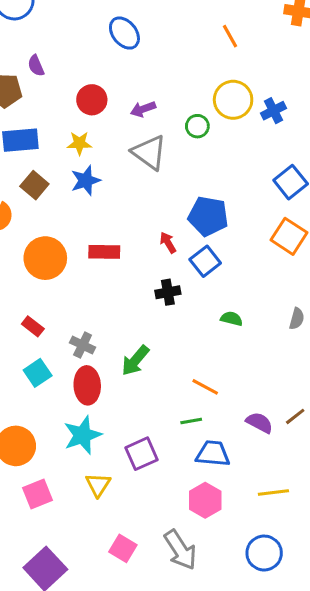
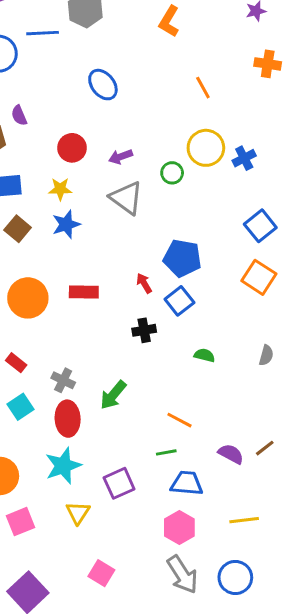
gray arrow: (180, 550) -> (182, 575), moved

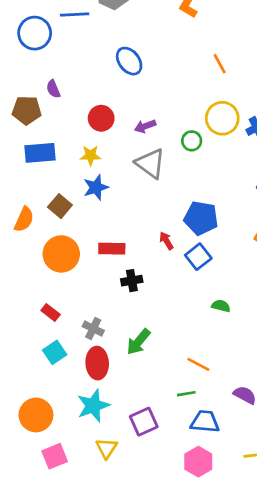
brown square: (18, 229) -> (60, 206), moved
black cross: (144, 330) -> (132, 281), moved

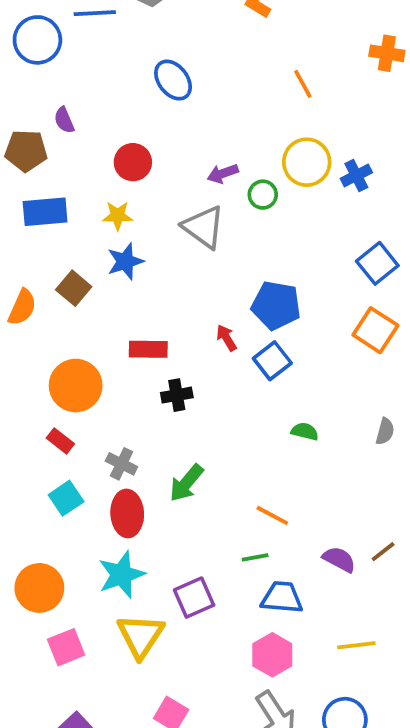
purple arrow: (145, 126) -> (223, 174), moved
orange circle: (61, 254) -> (76, 386), moved
yellow triangle: (106, 448) -> (141, 636), size x1.5

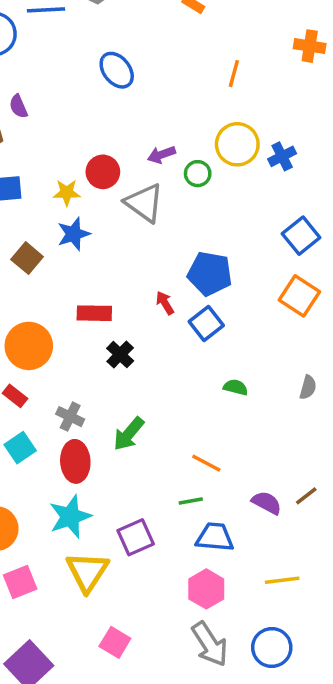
orange line: (303, 84) -> (234, 74), turned 44
red circle: (133, 162) -> (103, 172), moved
black cross: (177, 395) -> (120, 355), turned -36

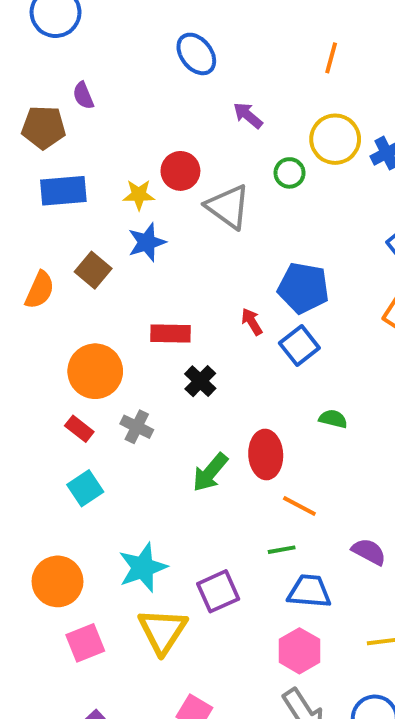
purple arrow: (161, 155) -> (248, 115), moved, turned 60
gray cross: (70, 417) -> (137, 427), moved
red ellipse: (75, 461) -> (266, 455), moved

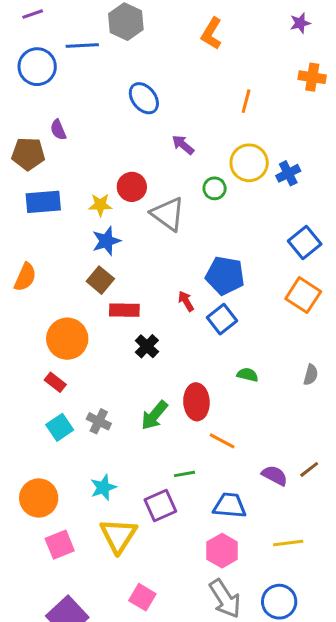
brown square: (93, 270) -> (100, 280), moved
gray cross: (137, 427) -> (99, 421), moved
green line: (282, 550) -> (184, 474), moved
cyan star: (143, 568) -> (103, 487), size x0.7

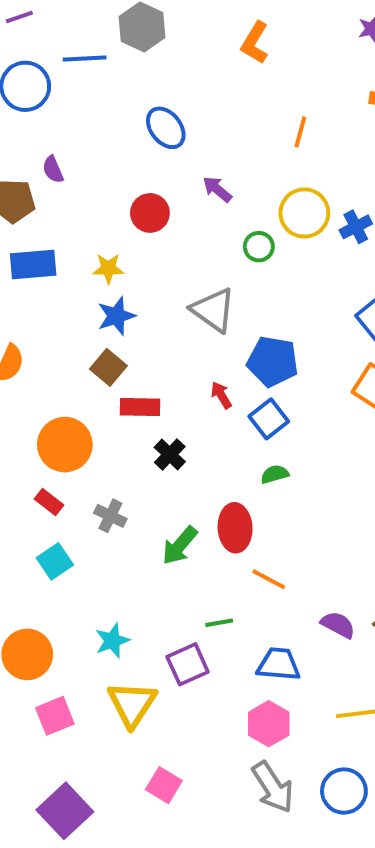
red circle: (132, 187) -> (150, 213), moved
gray triangle: (168, 214) -> (213, 310), moved
green semicircle: (248, 375) -> (275, 474), moved, turned -30
gray cross: (99, 421) -> (110, 516), moved

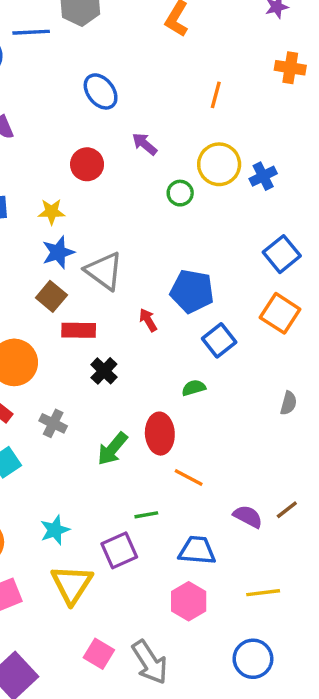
gray triangle: (213, 310) -> (104, 271), moved
blue square: (269, 419) -> (219, 340), moved
gray arrow: (273, 787) -> (150, 662), moved

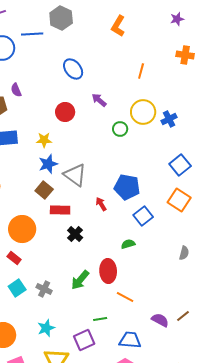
gray cross: (53, 423) -> (44, 289), moved

